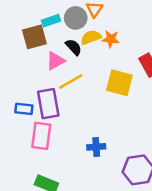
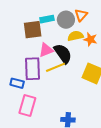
black semicircle: (74, 47) -> (63, 54), moved, size x1.5
purple rectangle: (48, 104) -> (32, 69), moved

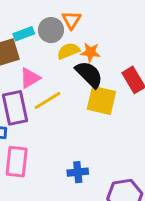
black semicircle: (63, 54) -> (89, 74), moved

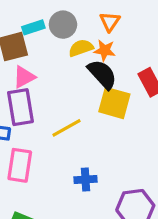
orange triangle: (71, 20) -> (110, 22), moved
pink triangle: (30, 78) -> (24, 77), moved
yellow line: (48, 100) -> (66, 128), moved

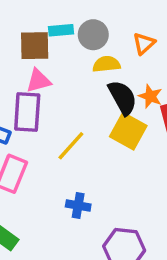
orange star: (105, 50) -> (150, 96), moved
yellow line: (66, 128) -> (71, 146), turned -32

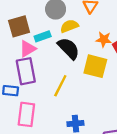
cyan rectangle: (61, 30) -> (43, 36), moved
black semicircle: (123, 98) -> (69, 48), moved

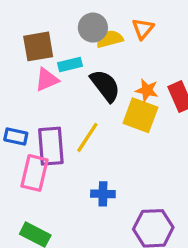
yellow semicircle: (69, 26) -> (110, 39), moved
orange star: (104, 39) -> (147, 90), moved
purple rectangle: (26, 71) -> (51, 146), moved

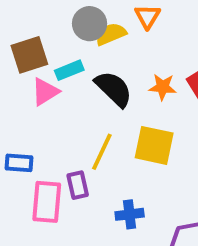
yellow square: (140, 115) -> (154, 145), moved
purple rectangle: (51, 146) -> (78, 185), moved, size x0.6

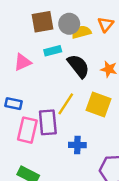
brown square: (29, 55) -> (42, 22), moved
pink triangle: (45, 92) -> (23, 62), moved
purple rectangle: (78, 185) -> (48, 122), size x1.5

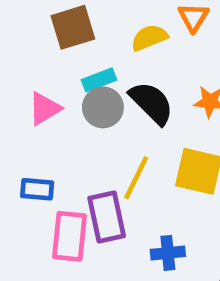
gray circle: (69, 24) -> (103, 107), moved

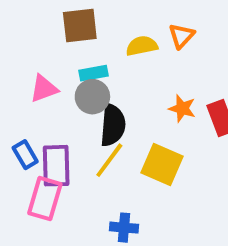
black semicircle: (151, 103) -> (113, 125), moved, turned 39
blue rectangle: (37, 189) -> (25, 155), turned 44
purple rectangle: (107, 217) -> (56, 166), moved

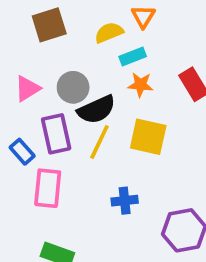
cyan rectangle: (93, 73) -> (133, 57), moved
orange star: (182, 108) -> (140, 85), moved
black semicircle: (113, 125) -> (96, 110), turned 72
purple rectangle: (56, 166) -> (56, 134), moved

